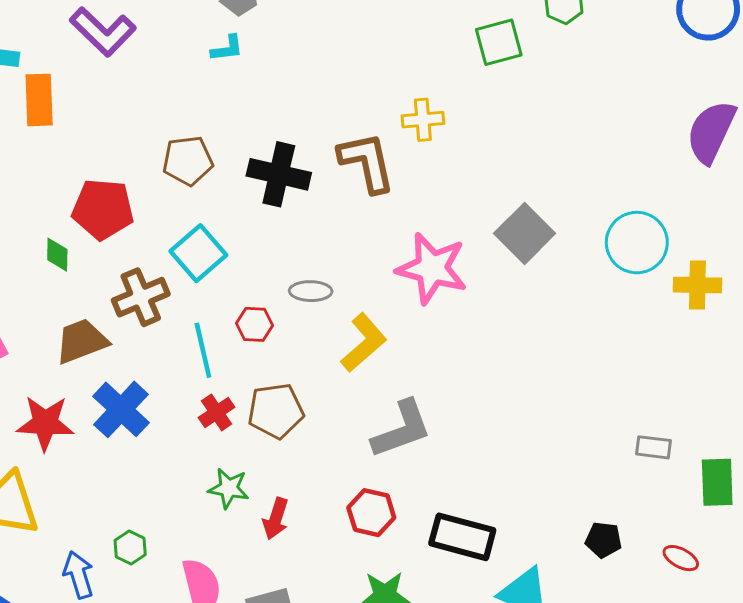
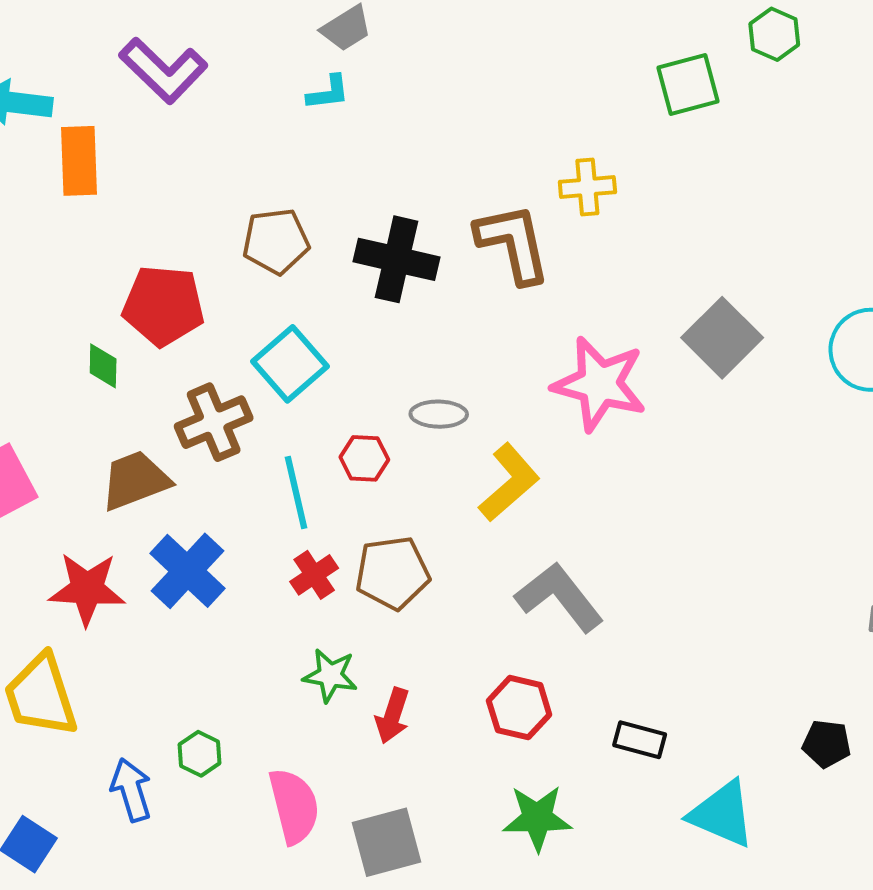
gray L-shape: (402, 429) -> (559, 597), turned -108
black rectangle: (462, 537) -> (640, 740), size x0.6

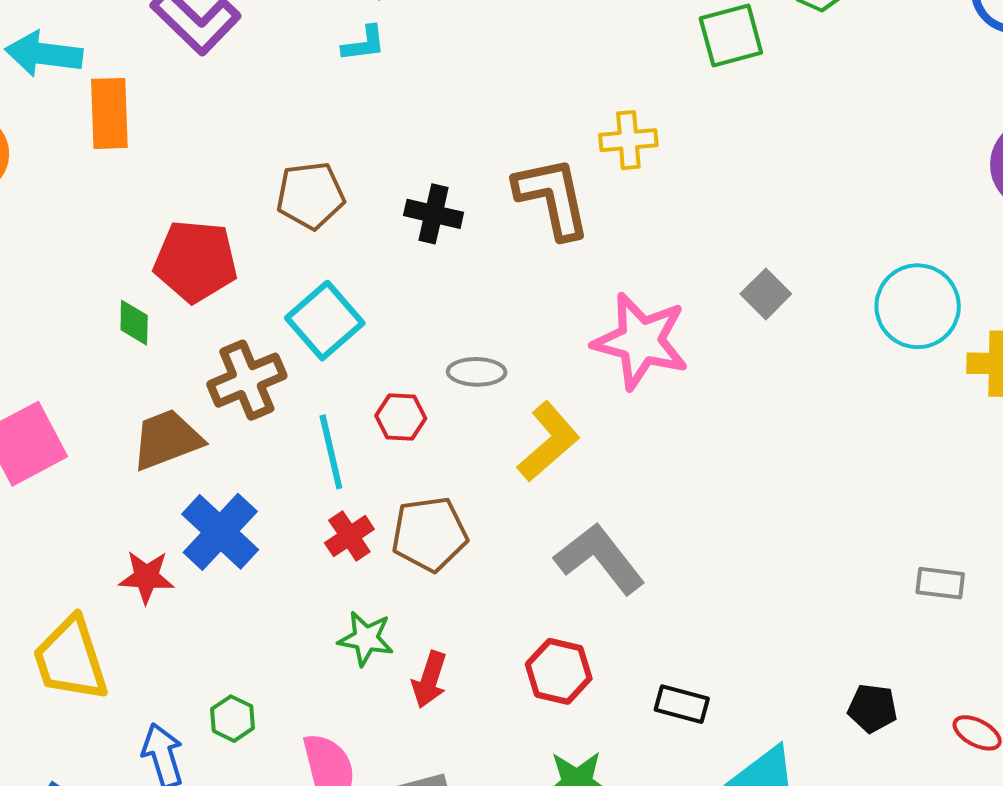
black cross: (397, 259) -> (434, 214), size x0.7
gray square: (722, 338) -> (766, 294), size x0.6
red star: (87, 589) -> (146, 577), moved, size x0.7

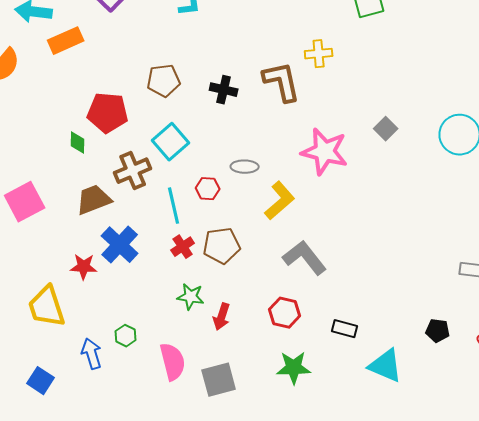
orange rectangle: (109, 113) -> (66, 41), turned 68

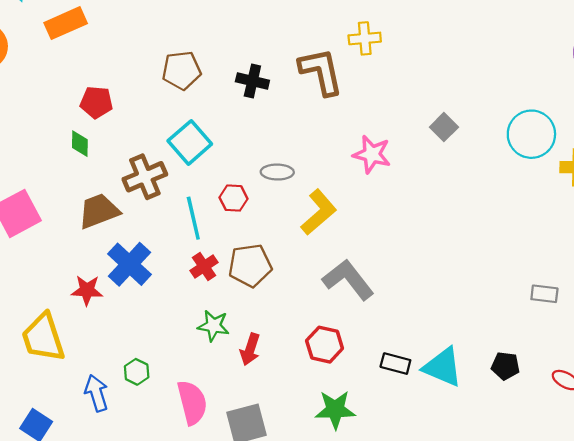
red pentagon: (108, 113) -> (96, 102), moved, size x0.7
pink star: (325, 152) -> (372, 154), size x0.7
cyan triangle: (386, 366) -> (443, 367), moved

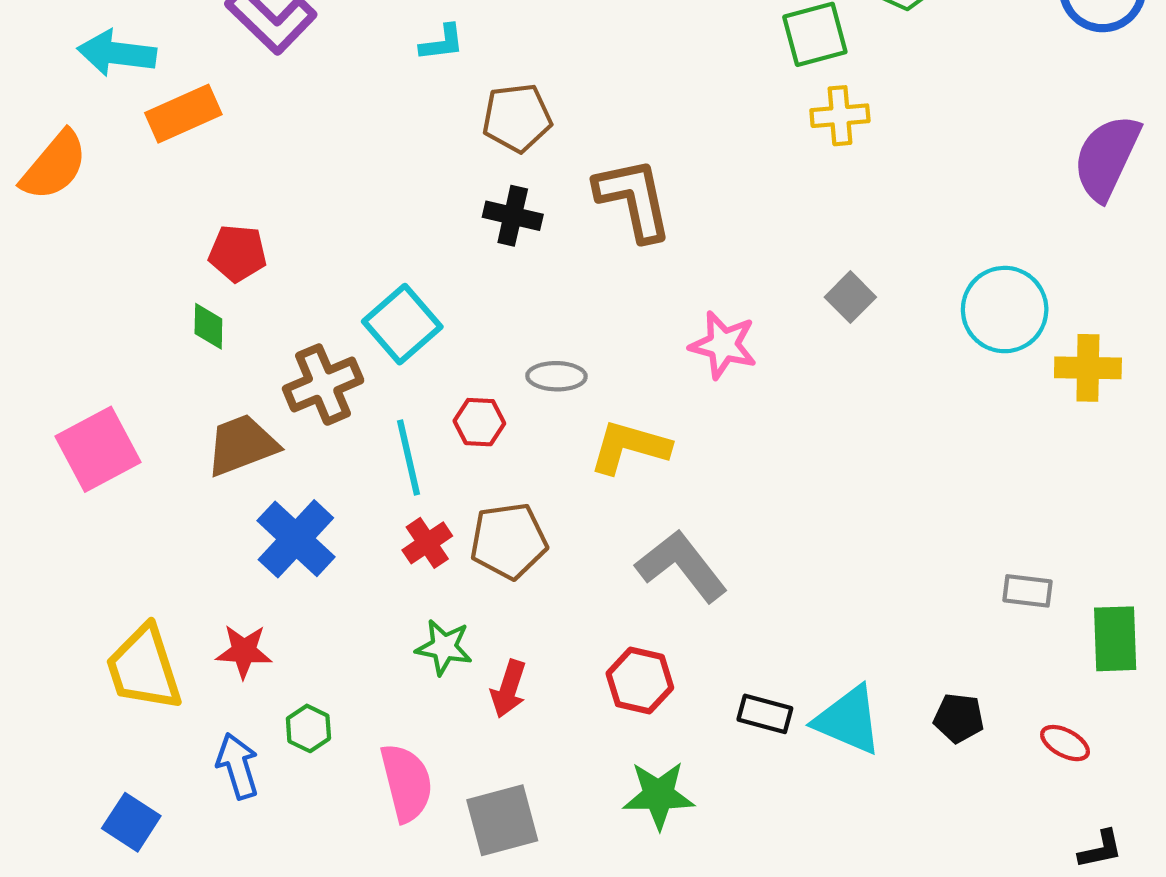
yellow cross: (365, 38) -> (840, 116), moved
brown pentagon: (182, 70) -> (517, 118), moved
yellow L-shape: (319, 212) -> (629, 447), turned -123
red star: (87, 290) -> (244, 651), moved

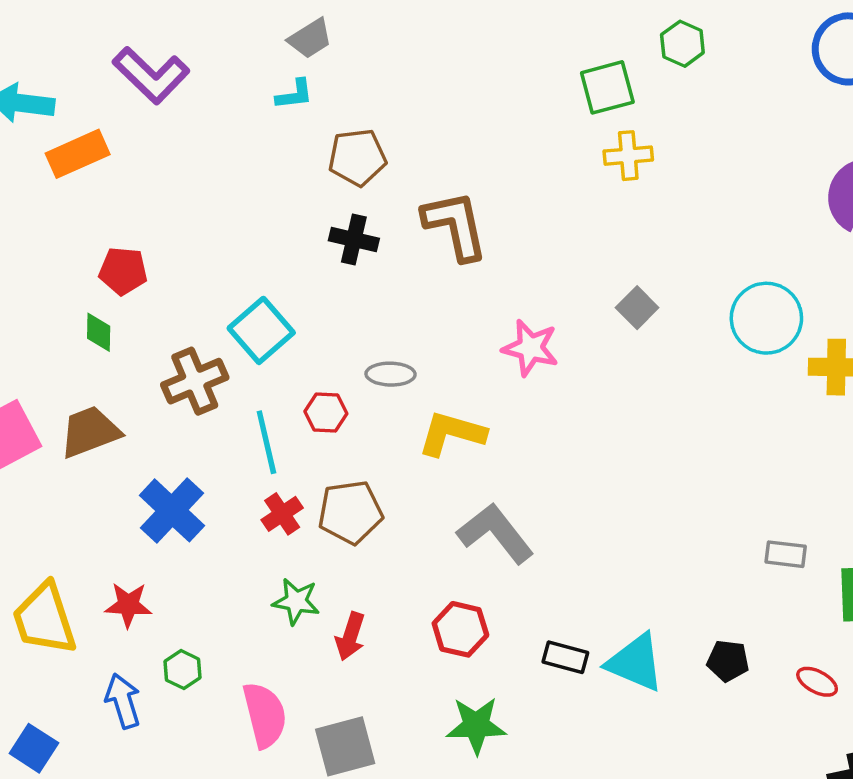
brown trapezoid: (242, 445) -> (90, 432), moved

